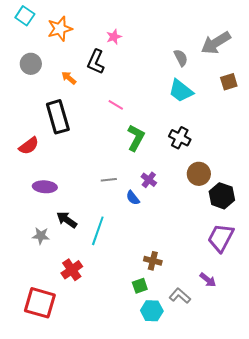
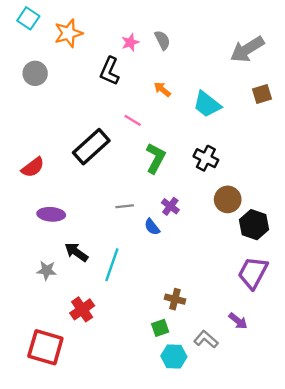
gray semicircle: (181, 58) -> (162, 40), moved
orange arrow: (69, 78) -> (162, 89), moved
black rectangle: (58, 117) -> (91, 147), moved, turned 64

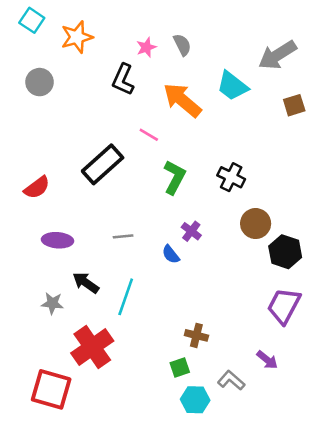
orange arrow: (162, 89) -> (182, 100), size x2.0
cyan trapezoid: (207, 104) -> (232, 86), moved
gray line: (125, 206) -> (123, 236), moved
red cross: (82, 309) -> (92, 347), size x1.5

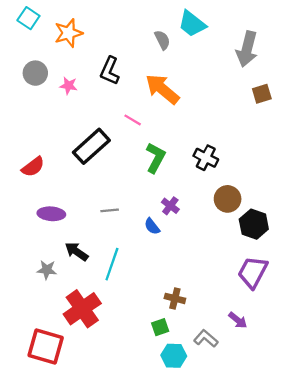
pink star: (146, 47) -> (68, 86), moved, turned 30
gray arrow: (277, 55) -> (247, 49), turned -44
cyan trapezoid: (232, 86) -> (192, 24), moved

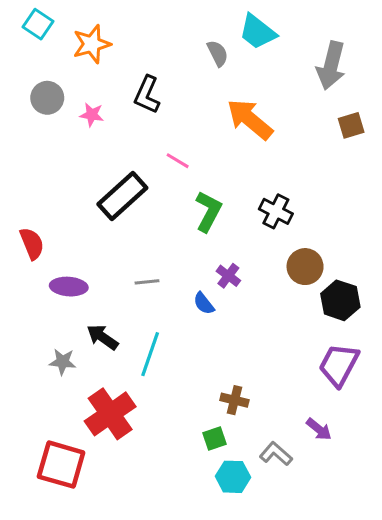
orange arrow: (162, 89) -> (250, 119), moved
red semicircle: (33, 167) -> (32, 244), moved, turned -75

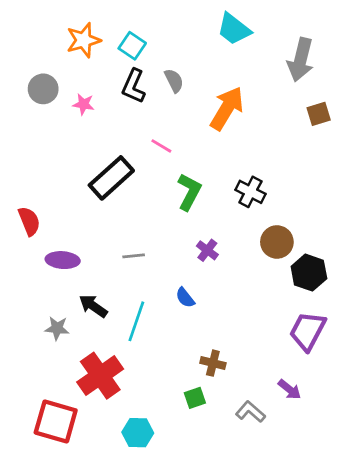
cyan square: (38, 24) -> (132, 46), moved
gray semicircle: (218, 53) -> (174, 81), moved
orange arrow: (250, 119) -> (227, 108), turned 81
blue semicircle: (204, 303) -> (185, 298), moved
cyan hexagon: (233, 477) -> (138, 433), moved

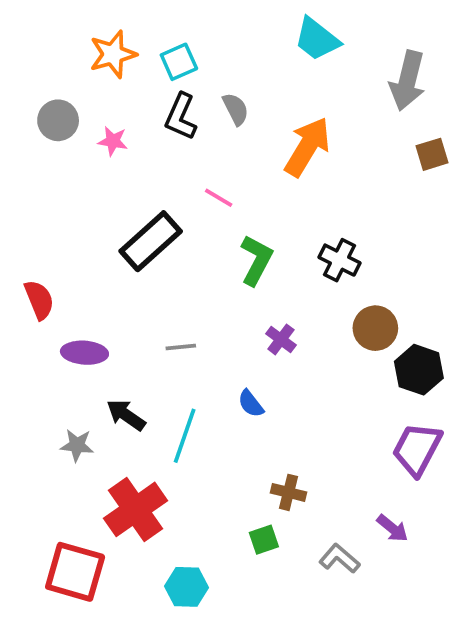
cyan square: (132, 46) -> (179, 62), turned 32

